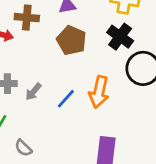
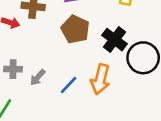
black cross: (120, 37) -> (115, 40), moved

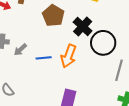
blue line: (69, 85) -> (44, 58), turned 35

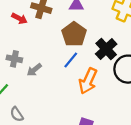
blue line: (44, 58) -> (71, 60), moved, turned -49

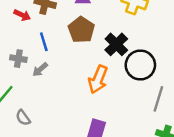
blue line: (71, 60) -> (44, 42), moved, turned -54

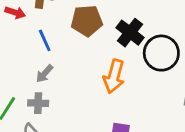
brown pentagon: (81, 30) -> (87, 21), turned -30
gray cross: (18, 59) -> (38, 103), moved

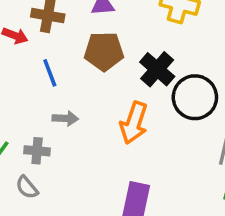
gray arrow: (45, 74) -> (65, 118), moved, turned -132

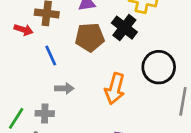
black cross: (157, 69) -> (124, 28), moved

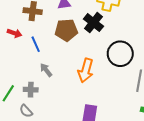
red arrow: (24, 30) -> (14, 33), moved
gray arrow: (64, 88) -> (46, 70), turned -128

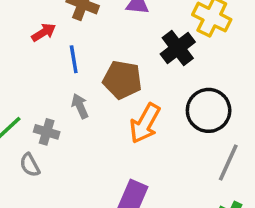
brown pentagon: (66, 30) -> (122, 80), moved
red arrow: (14, 33) -> (44, 32), turned -64

